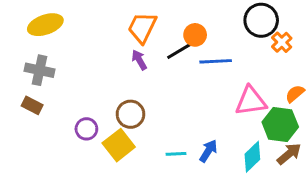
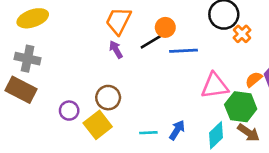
brown rectangle: (32, 105) -> (21, 90), size x1.6
brown arrow: (289, 154) -> (248, 133), turned 75

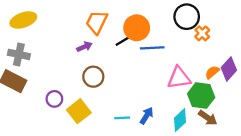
orange circle: (165, 27) -> (137, 28), size x1.5
purple arrow: (116, 49) -> (84, 47), moved, turned 96
brown circle: (108, 98) -> (93, 77), moved

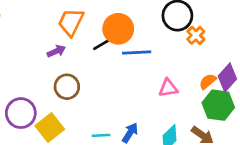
pink triangle: (179, 78) -> (168, 88), size x0.7
green hexagon: (201, 96) -> (218, 105), moved
purple circle: (54, 99) -> (21, 113), size x1.5

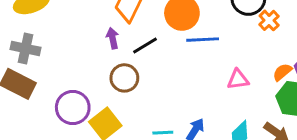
black line: (104, 43) -> (145, 45), moved
purple arrow: (56, 51) -> (113, 38), turned -78

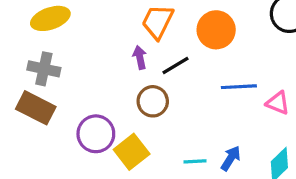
blue line: (203, 40) -> (239, 87), moved
pink triangle: (238, 79) -> (278, 103), turned 30

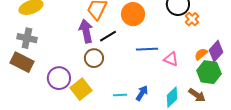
purple arrow: (140, 57) -> (86, 31), size x1.6

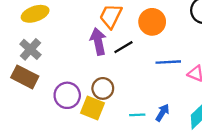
gray cross: (27, 38) -> (30, 49), turned 30
brown circle: (94, 58) -> (103, 88), moved
yellow square: (81, 89) -> (92, 108), turned -30

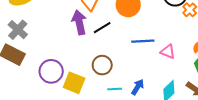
brown circle: (103, 88) -> (102, 65), moved

